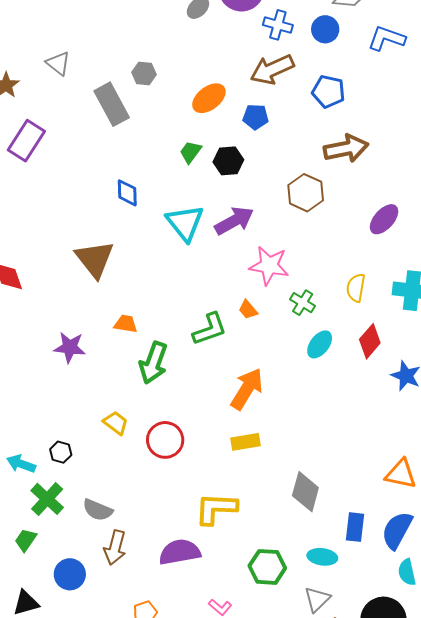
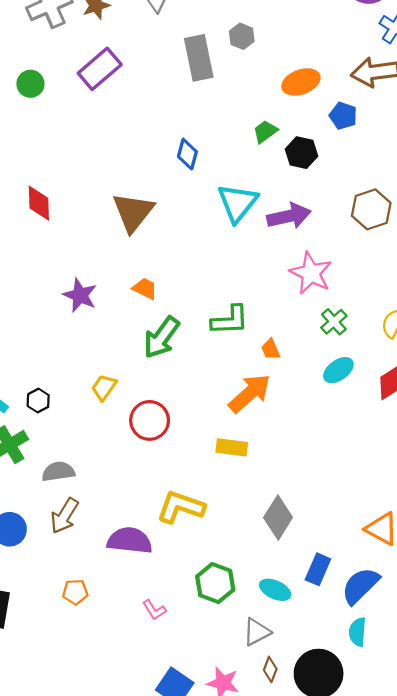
orange trapezoid: (248, 310) -> (271, 349), moved
yellow trapezoid: (116, 423) -> (104, 387), turned -108
gray semicircle: (98, 510) -> (58, 472), turned 132

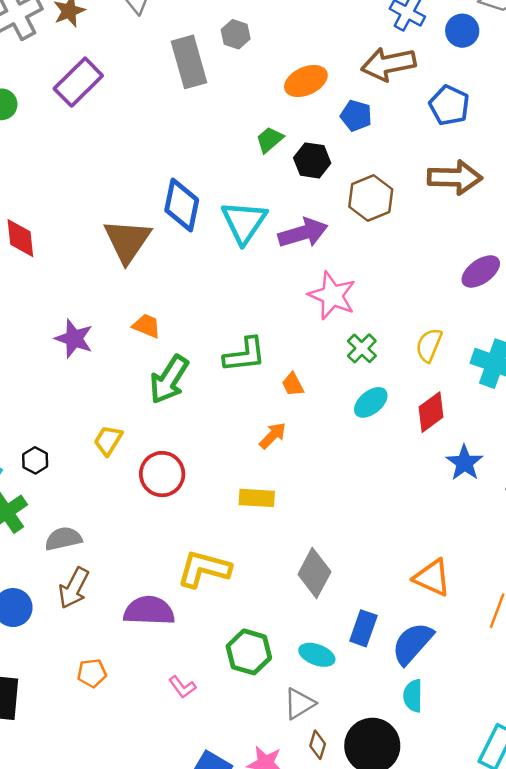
blue diamond: (187, 154) -> (182, 205), moved, size x1.5
brown hexagon: (371, 209) -> (371, 198), moved
orange arrow: (250, 393) -> (273, 436), size x0.6

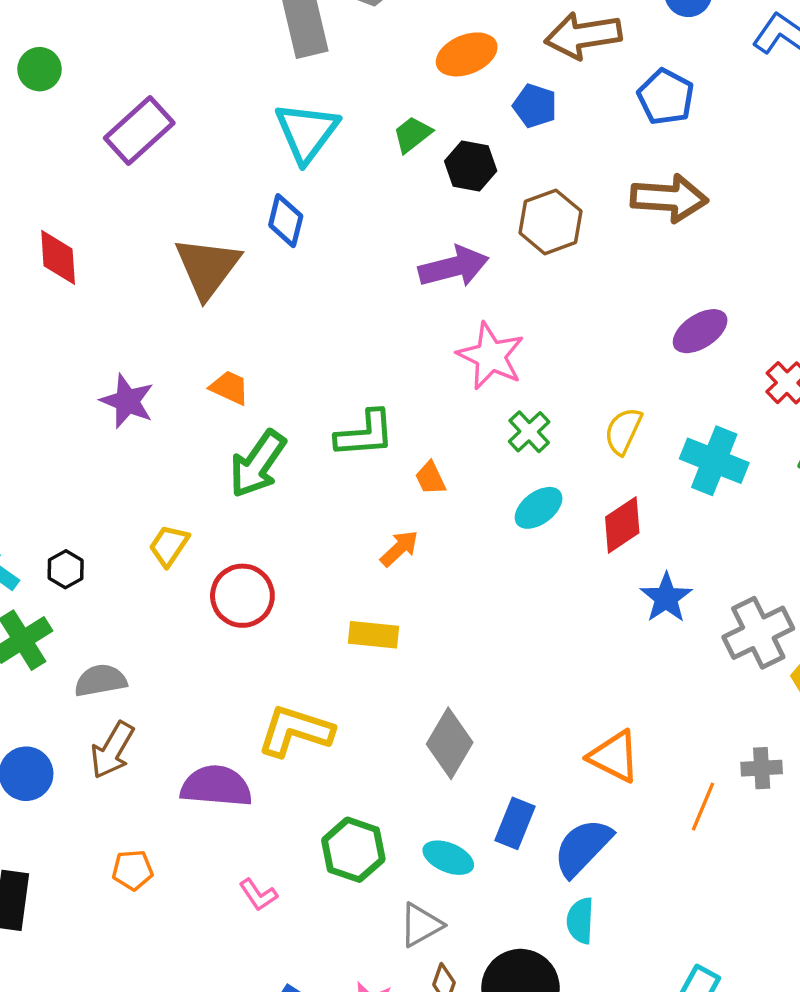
purple rectangle: (78, 82) -> (139, 131), moved
blue diamond: (182, 205) -> (286, 221), size x0.7
cyan triangle: (244, 222) -> (307, 132), moved

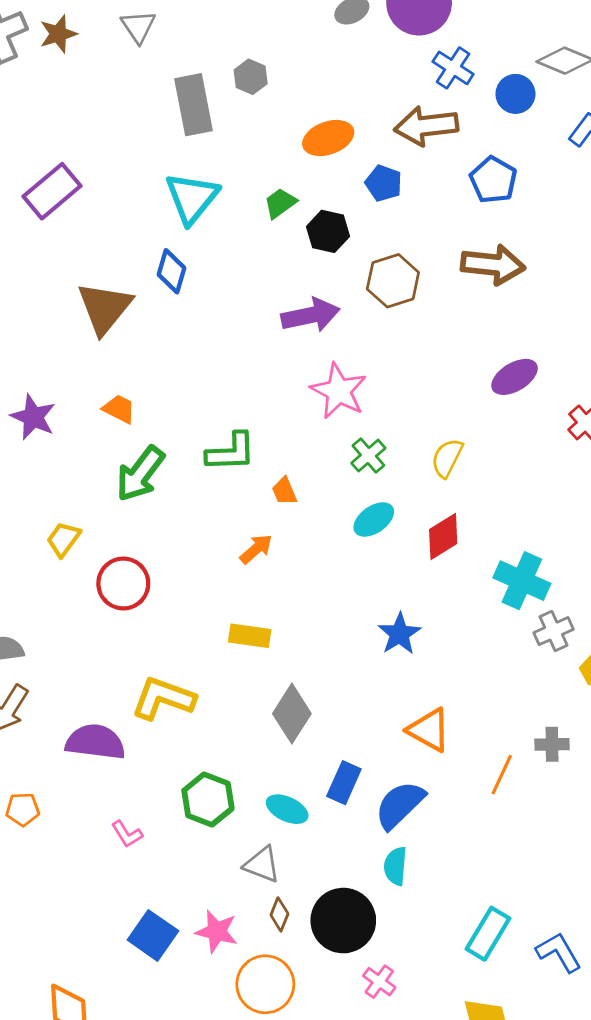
cyan cross: (714, 461) -> (522, 581), moved
blue star: (666, 598) -> (399, 634), moved
gray cross: (758, 633) -> (554, 631), size x0.7
yellow rectangle: (374, 635) -> (250, 636), moved
gray triangle: (421, 925) -> (262, 865), turned 48

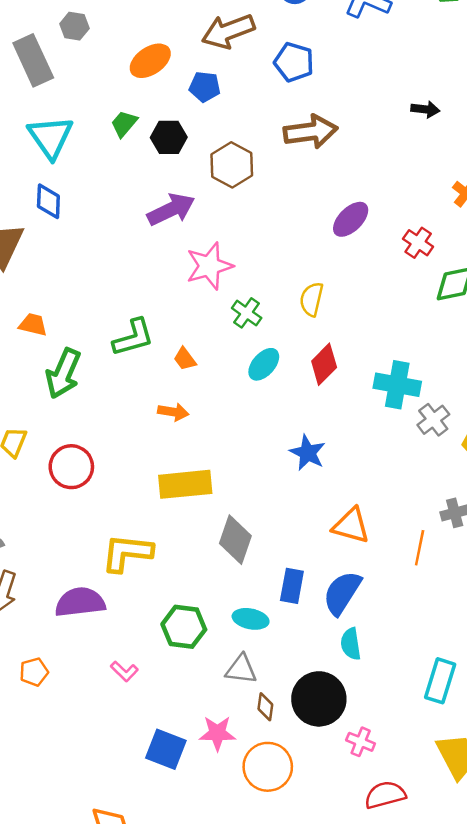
pink star: (339, 391) -> (209, 266), turned -30
orange arrow: (256, 549) -> (173, 412), turned 64
yellow rectangle: (250, 636) -> (185, 484), size x1.5

